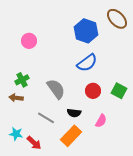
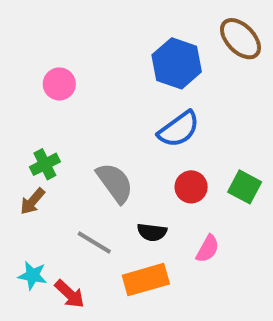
brown arrow: (16, 98) -> (33, 201), turned -56
orange rectangle: (71, 136) -> (146, 280), turned 30

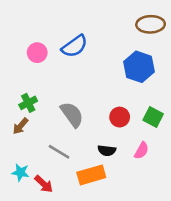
brown ellipse: (240, 39) -> (151, 24), turned -48
blue hexagon: (177, 63) -> (139, 67), moved
blue semicircle: (179, 129) -> (75, 46), moved
black semicircle: (152, 232) -> (107, 151), moved
pink semicircle: (208, 249) -> (142, 151), moved

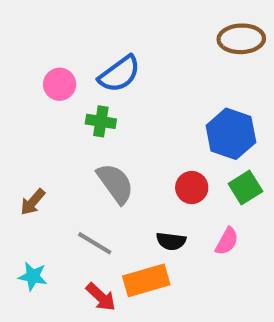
blue hexagon: (139, 67) -> (231, 134), moved
green cross: (28, 103) -> (101, 121), moved, turned 36
green square: (153, 117) -> (245, 187), turned 30
red arrow: (44, 184) -> (101, 297), moved

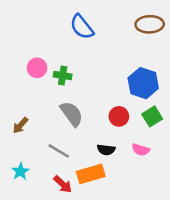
blue semicircle: (119, 74) -> (82, 27), moved, turned 88
pink circle: (60, 84) -> (37, 68), moved
pink semicircle: (227, 241) -> (141, 150), turned 78
cyan star: (33, 276) -> (20, 171), turned 30

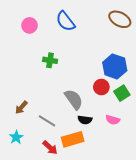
brown ellipse: (150, 24) -> (120, 19), turned 30
pink circle: (37, 68) -> (30, 25), moved
gray semicircle: (72, 114) -> (74, 99), moved
red circle: (119, 116) -> (101, 87), moved
brown arrow: (20, 125) -> (21, 108), moved

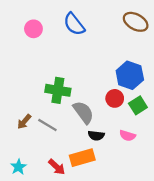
green cross: (50, 60) -> (58, 90), moved, size x1.5
gray line: (47, 121) -> (47, 125), moved
cyan star: (16, 137) -> (18, 167), moved

